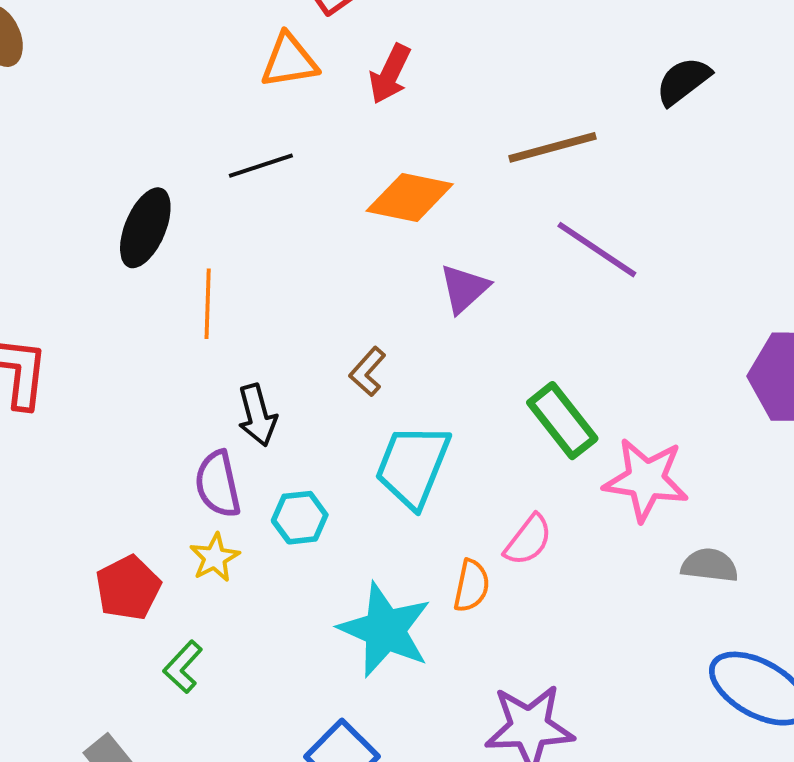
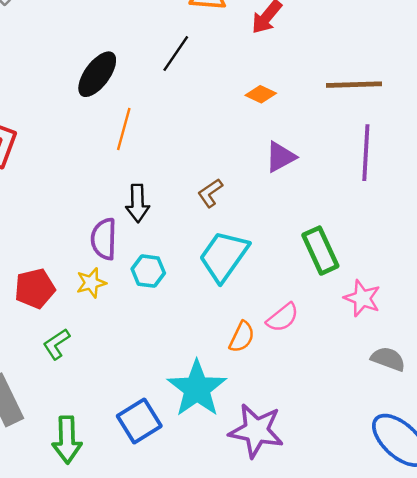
black line: (261, 166) -> (176, 54), turned -51
orange diamond: (410, 198) -> (261, 94), size x0.6
purple line: (597, 250) -> (366, 153), turned 46
pink star: (646, 480) -> (362, 298), size x0.7
cyan star: (385, 630) -> (197, 389), moved

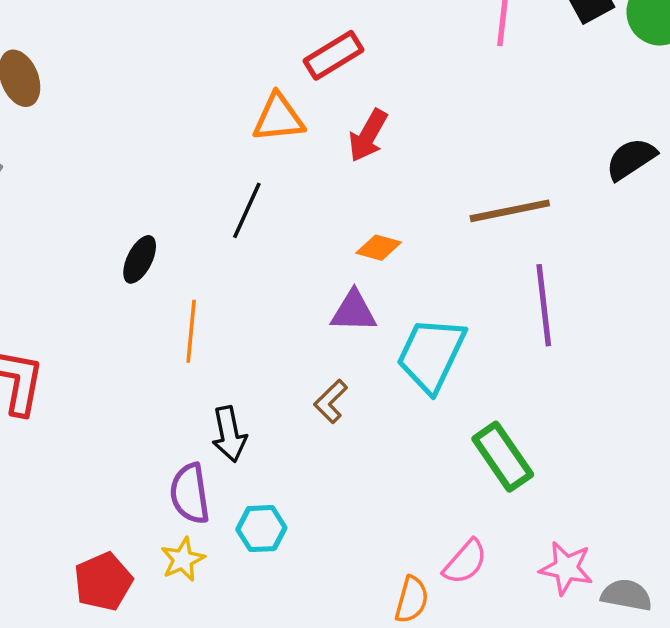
black ellipse: (97, 74) -> (140, 259), size x0.7
purple triangle: (280, 157) -> (354, 311), moved, turned 40
cyan trapezoid: (224, 256) -> (431, 355), moved
pink star: (362, 298) -> (566, 568), moved

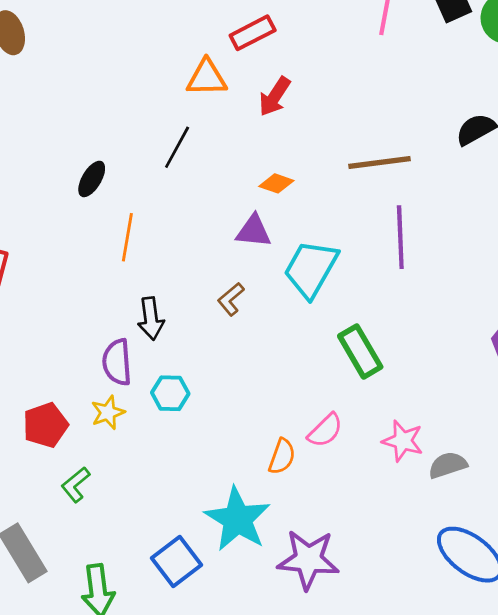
gray semicircle: (627, 595) -> (448, 465), turned -33

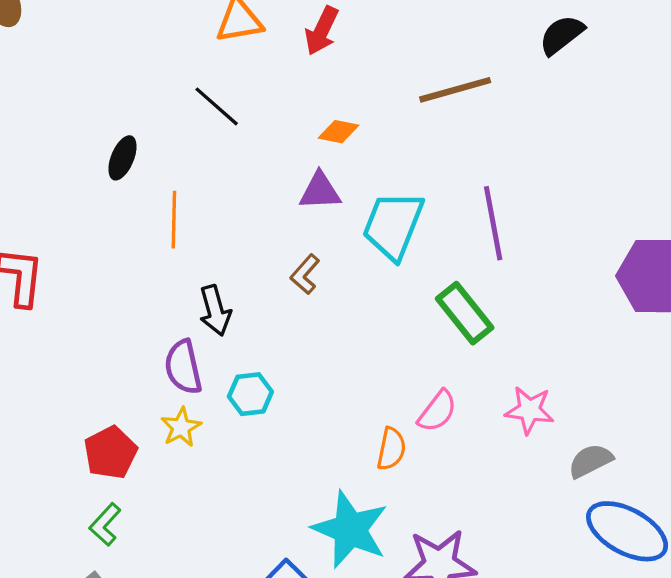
black line: (177, 147) -> (217, 106), turned -69
purple line: (400, 237) -> (493, 223), moved
gray semicircle: (448, 465) -> (590, 461), moved
green L-shape: (76, 485) -> (105, 524), moved

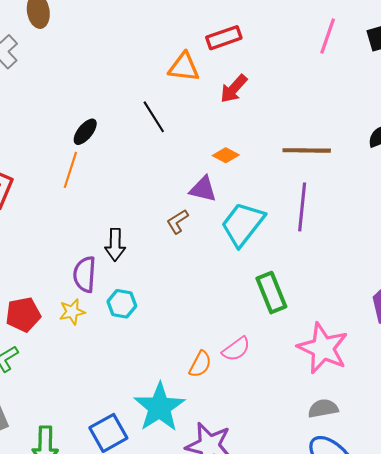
orange line: (174, 220) -> (70, 170), moved
purple line: (493, 223) -> (302, 207), moved
brown L-shape: (305, 274) -> (177, 222), moved
pink star: (529, 410) -> (323, 348), moved, size x1.6

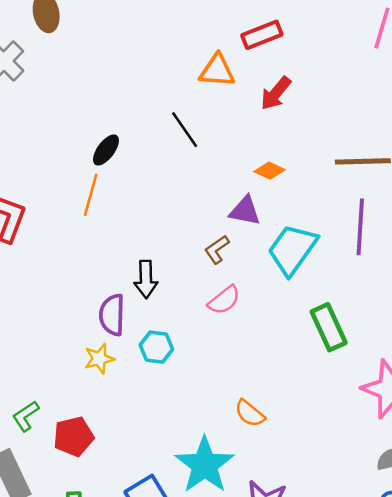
red pentagon: (23, 315) -> (74, 437), moved
pink semicircle: (236, 349) -> (224, 300), moved
orange semicircle: (200, 364) -> (250, 413), turned 104

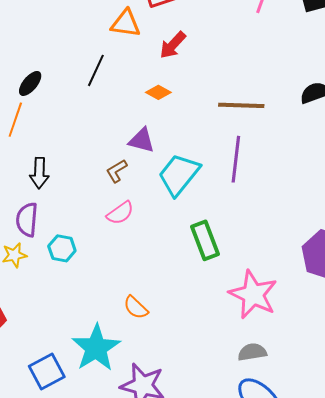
black line: (185, 130) -> (96, 70), turned 56
orange diamond: (269, 171) -> (158, 92), moved
black arrow: (146, 279) -> (39, 173), moved

